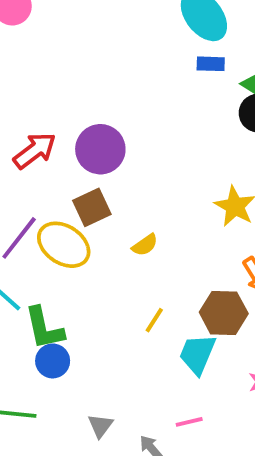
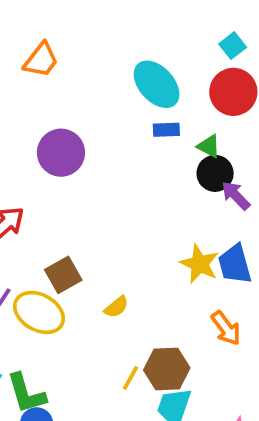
purple circle: (100, 149) -> (61, 153), moved
brown hexagon: (224, 313) -> (167, 369), moved

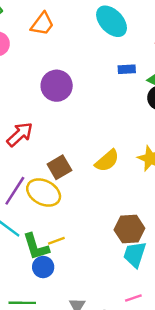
cyan ellipse: (157, 84) -> (112, 21), moved
yellow semicircle: (116, 307) -> (107, 161), moved, size x1.5
yellow line: (131, 378) -> (56, 241), moved, turned 42

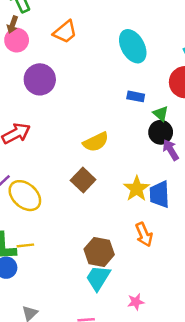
purple circle: (57, 86) -> (40, 79), moved
yellow semicircle: (107, 161) -> (96, 142), moved
brown square: (59, 167) -> (83, 180), moved, turned -30

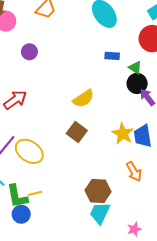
purple circle: (40, 79) -> (29, 52), size x0.6

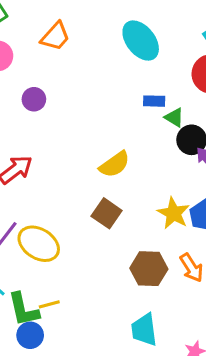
green triangle: (135, 68) -> (174, 117), moved
brown hexagon: (98, 191) -> (149, 269), moved
cyan trapezoid: (100, 213) -> (144, 330), turned -30

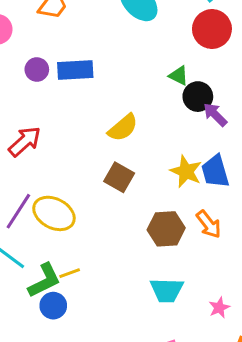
blue rectangle: (154, 101) -> (75, 70), moved, size x1.6
green L-shape: (23, 310) -> (44, 280), turned -99
cyan trapezoid: (144, 330) -> (167, 290), turned -76

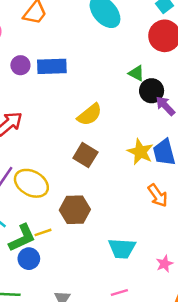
brown hexagon: (166, 229) -> (75, 210), moved

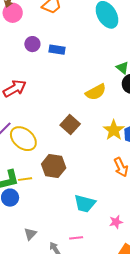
blue rectangle: (52, 66) -> (57, 50), size x0.7
yellow semicircle: (90, 115) -> (96, 92), moved

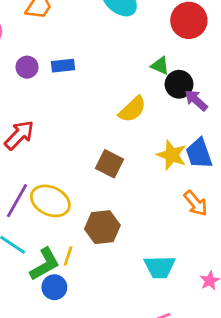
yellow line: (25, 179) -> (68, 256), turned -48

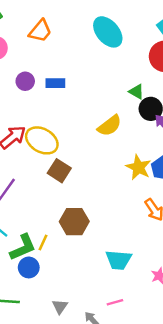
brown square: (109, 164) -> (59, 171), moved
yellow ellipse: (50, 201) -> (42, 140), moved

